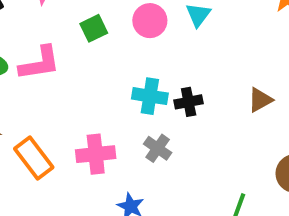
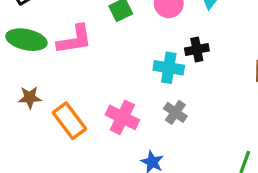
black cross: (189, 102) -> (197, 50), moved
pink cross: (96, 154) -> (122, 117), turned 32

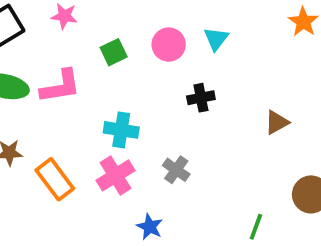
cyan cross: (169, 68) -> (121, 130), moved
pink cross: (122, 117) -> (116, 175), turned 32

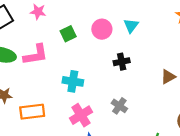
gray cross: (176, 170) -> (119, 106), moved
pink cross: (116, 175) -> (81, 115), moved
orange rectangle: (55, 179) -> (32, 112), turned -60

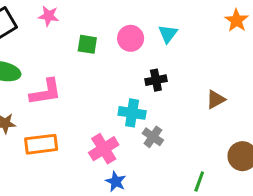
green square: (68, 34) -> (87, 44), turned 35
pink L-shape: (36, 55) -> (46, 92), moved
cyan cross: (73, 81) -> (132, 113), moved

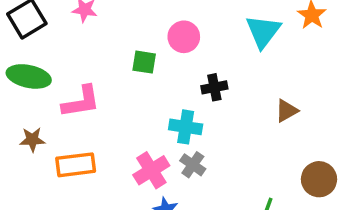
cyan triangle: (168, 34) -> (263, 31), moved, size x1.5
green square: (87, 44) -> (144, 62), moved
gray cross: (153, 137) -> (193, 165), moved

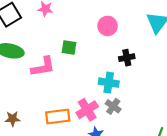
green square: (144, 62) -> (69, 47), moved
brown star: (32, 140) -> (12, 119), moved
orange rectangle: (76, 165) -> (58, 116), moved

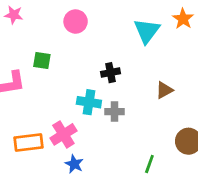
pink circle: (108, 26) -> (76, 22), moved
gray cross: (113, 106) -> (115, 112), moved, turned -35

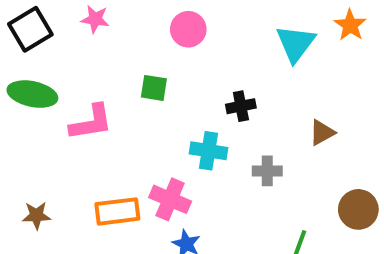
green square: (42, 61) -> (154, 88), moved
gray cross: (115, 112) -> (267, 171), moved
pink cross: (63, 134) -> (170, 199), turned -35

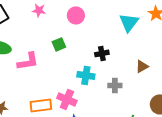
pink star: (95, 19) -> (39, 10), moved
green square: (154, 88) -> (59, 44), turned -32

